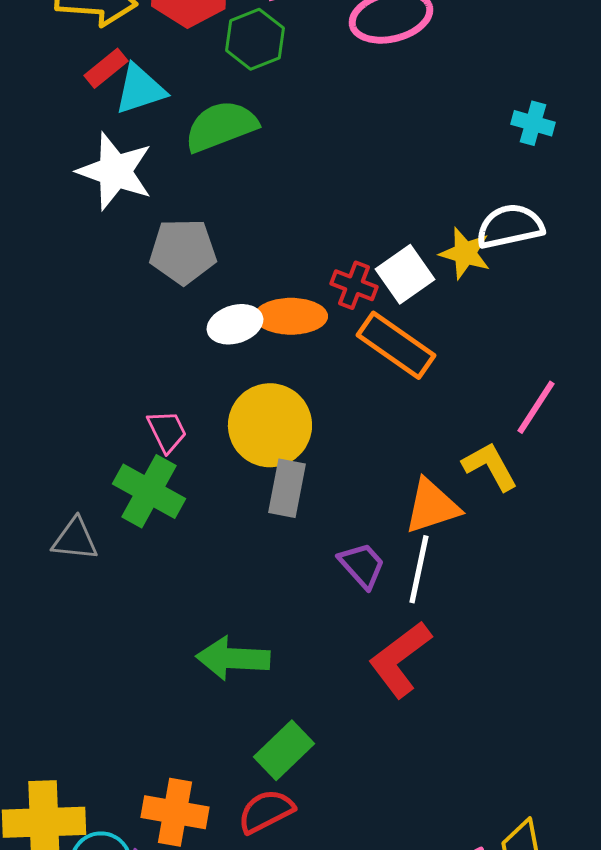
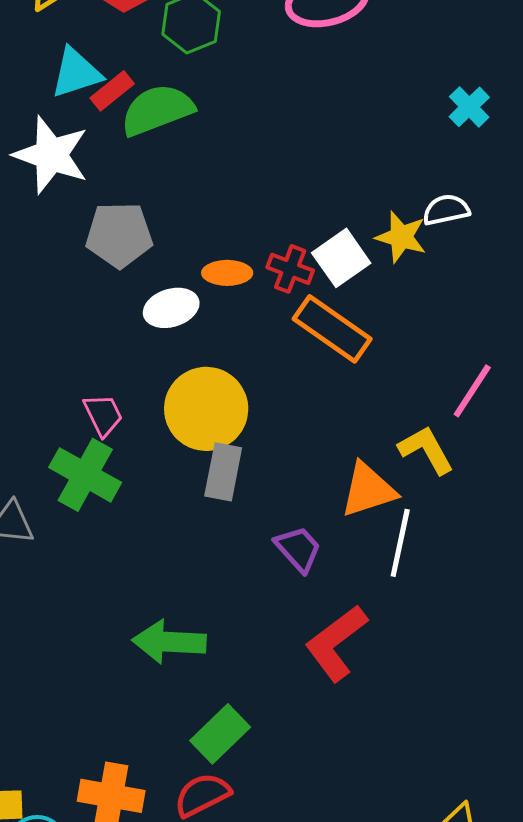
red rectangle: (106, 68) -> (112, 91), moved
cyan cross: (533, 123) -> (469, 107), turned 30
white semicircle: (510, 226) -> (446, 210), size x0.7
orange ellipse: (291, 316) -> (227, 273), moved, size x0.7
white line: (419, 569) -> (400, 543), moved

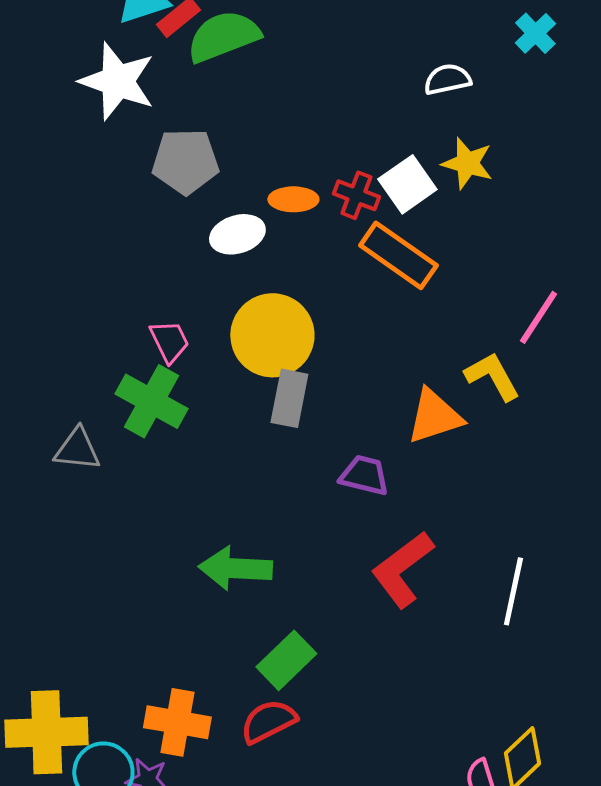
white semicircle: (446, 210) -> (447, 79), moved
white line: (400, 543) -> (513, 591), moved
purple trapezoid: (298, 549) -> (364, 475), turned -34

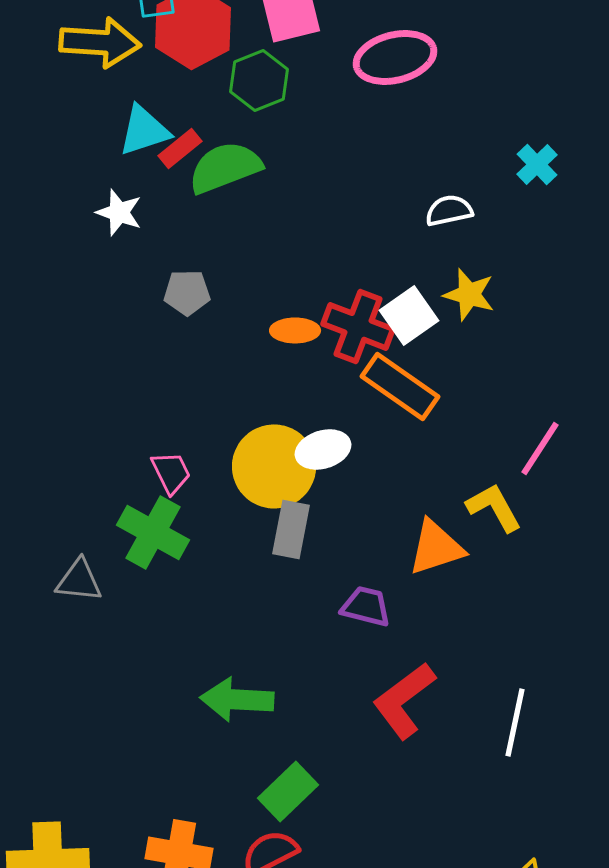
white star: (117, 81) -> (119, 212), size x0.6
gray pentagon: (185, 161) -> (187, 292), size x0.7
red cross: (356, 195) -> (358, 326), size x1.5
white ellipse: (237, 234) -> (323, 449), moved

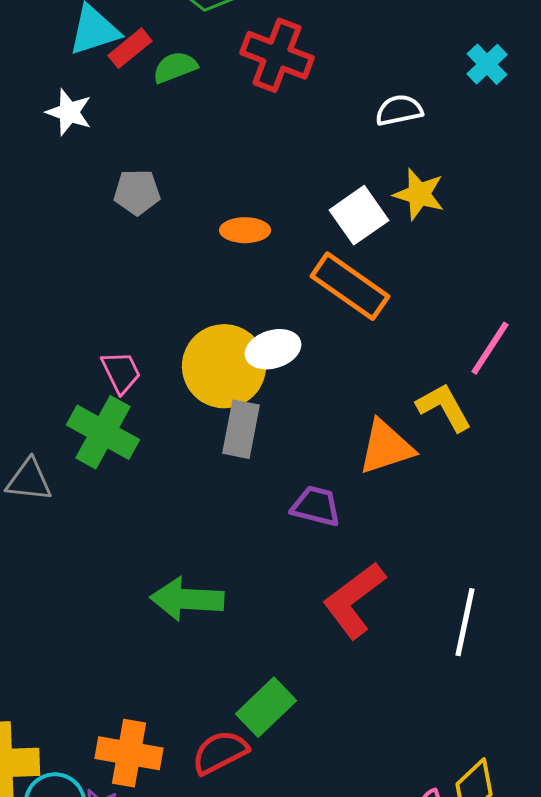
green semicircle: (225, 167) -> (175, 67), size x0.6
red cross: (358, 326) -> (277, 55), moved
green rectangle: (288, 791) -> (266, 707), moved

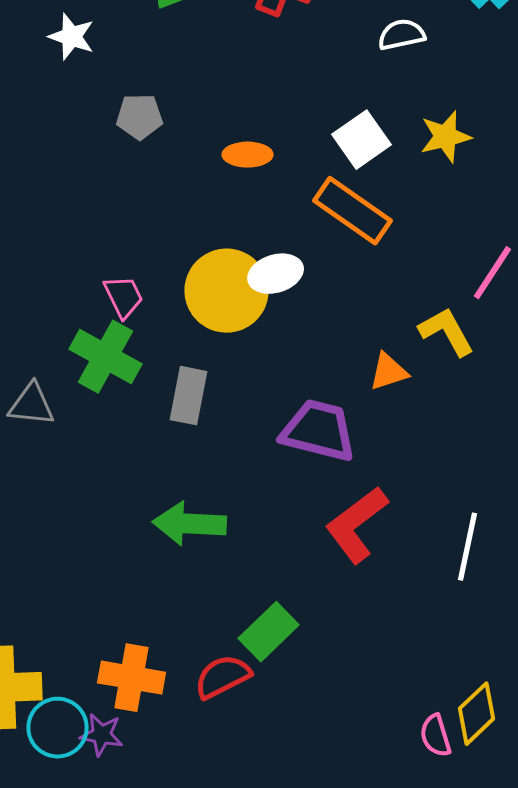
yellow star: (419, 194) -> (446, 137), moved, turned -30
gray rectangle: (241, 429) -> (189, 396), moved
orange triangle: (386, 447) -> (389, 372), size x0.7
purple trapezoid: (316, 506) -> (319, 431), size x1.5

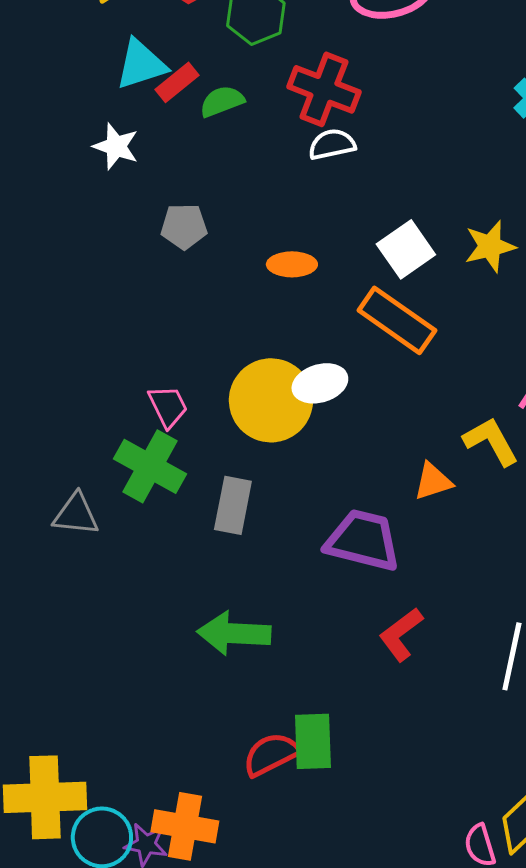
white semicircle: (402, 35) -> (332, 144), moved
red L-shape: (357, 525) -> (401, 634), size x0.7
green rectangle: (269, 632) -> (313, 741), turned -48
red semicircle: (223, 677) -> (271, 754), moved
orange cross: (132, 678) -> (185, 826), moved

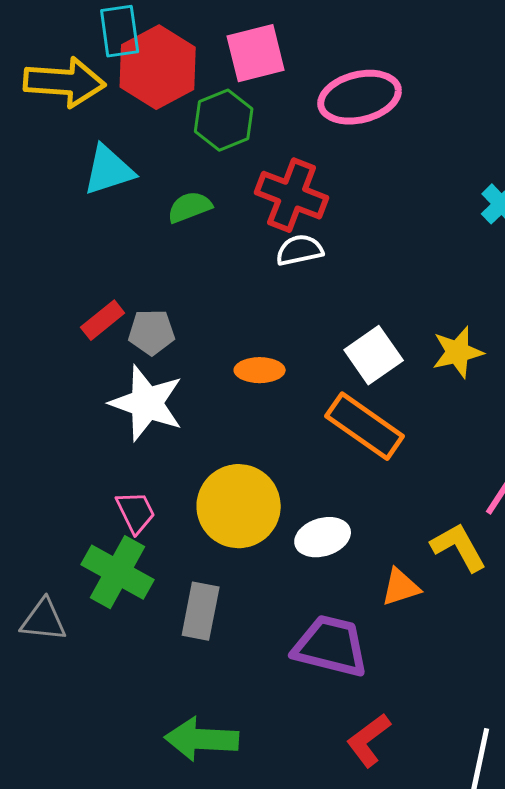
red rectangle: (177, 82) -> (103, 320), moved
white star: (116, 146) -> (147, 403), moved, size x1.6
white ellipse: (320, 383) -> (323, 537), moved

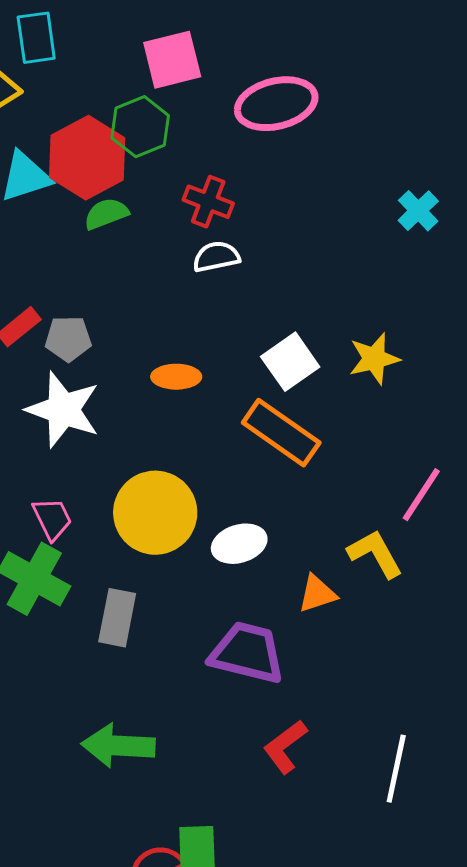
red hexagon: (158, 67) -> (87, 158), moved
red cross: (292, 195) -> (208, 202), size x0.7

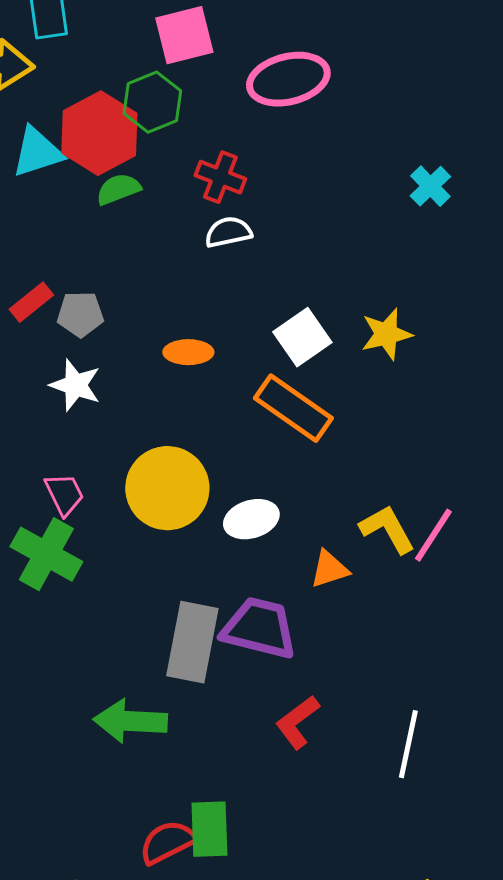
white star: (63, 410) -> (75, 385), size x0.7
pink line: (421, 495) -> (433, 535), moved
gray rectangle: (117, 618) -> (192, 642), moved, size x1.4

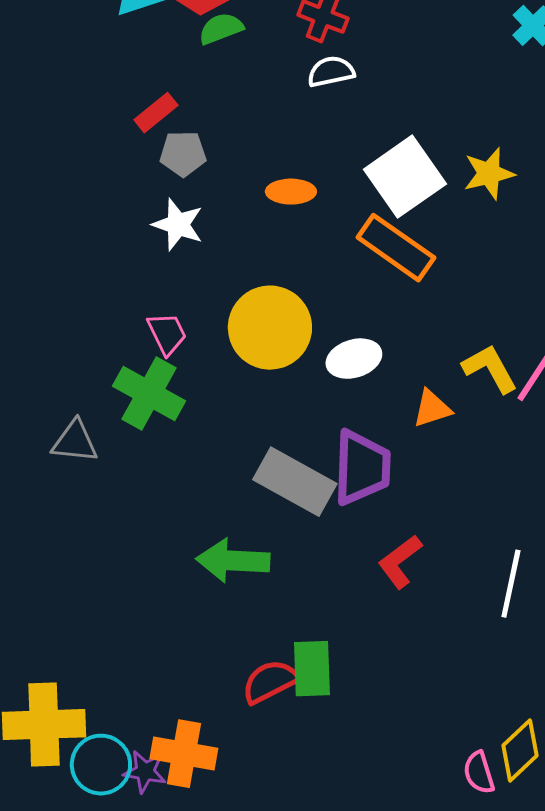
red rectangle: (31, 302) -> (156, 113), moved
white square: (302, 337) -> (405, 177), size x1.4
purple trapezoid: (259, 628) -> (362, 468), turned 78
gray rectangle: (192, 642) -> (295, 482), turned -72

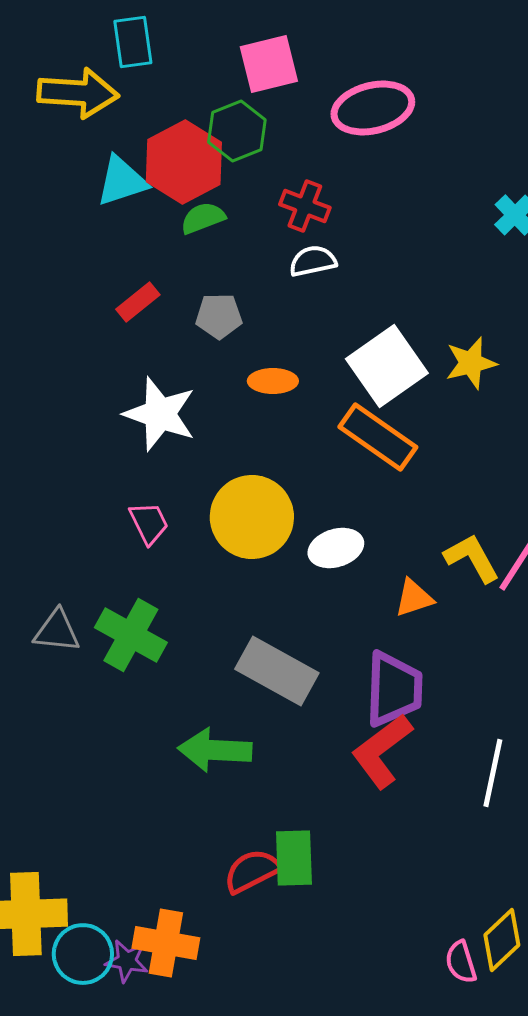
gray pentagon: (183, 154) -> (219, 316), moved
white star: (178, 225) -> (160, 414), size x1.4
green cross: (149, 394) -> (131, 635), moved
purple trapezoid: (362, 468) -> (394, 689), moved
red L-shape: (400, 562) -> (382, 751), size x1.4

